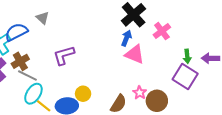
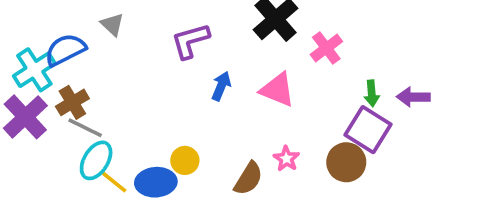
blue arrow: (127, 38) -> (221, 86), moved
purple L-shape: (64, 55) -> (190, 41), moved
brown circle: (157, 101) -> (346, 162), moved

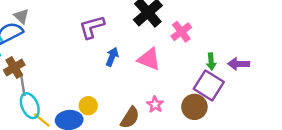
gray triangle: (112, 24) -> (21, 16), moved
gray line: (85, 128) -> (23, 84), turned 55
cyan ellipse: (96, 160) -> (30, 106), turned -55

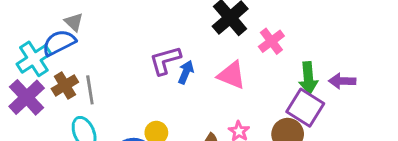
purple L-shape: (92, 27) -> (165, 60), moved
green arrow: (211, 62) -> (308, 78), size x1.5
gray line: (23, 84) -> (90, 90), moved

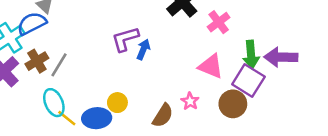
pink triangle: (232, 75) -> (211, 66), moved
purple arrow: (342, 81) -> (281, 57), size x1.4
gray line: (90, 90) -> (59, 65), turned 40

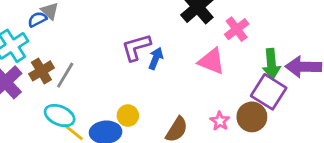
blue semicircle: (32, 23) -> (37, 19), moved, size x0.6
pink triangle: (211, 66) -> (211, 61), moved
pink star: (190, 101) -> (220, 121), moved
cyan ellipse: (54, 103) -> (60, 116), turned -44

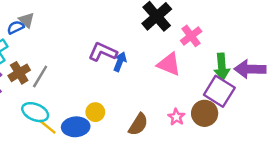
purple L-shape: (136, 47) -> (103, 52), turned 40

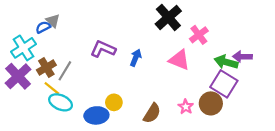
purple L-shape: (103, 52) -> (103, 49), moved
green arrow: (222, 67) -> (226, 62), turned 110
purple arrow: (250, 69) -> (242, 57), moved, size x0.7
yellow line: (47, 127) -> (52, 88), moved

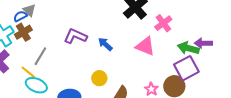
blue arrow: (136, 58) -> (105, 44), turned -70
brown cross: (46, 68) -> (23, 32), moved
purple square: (224, 84) -> (186, 68), turned 30
yellow circle: (114, 102) -> (99, 78), moved

